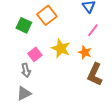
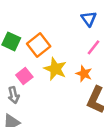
orange square: (47, 15) -> (39, 45), moved

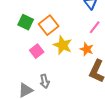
gray arrow: (14, 95) -> (45, 81), moved

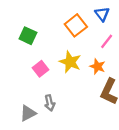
orange square: (49, 25) -> (76, 25), moved

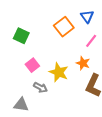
yellow star: (70, 62) -> (59, 72), moved
gray arrow: (50, 103) -> (40, 87), moved, turned -48
gray triangle: (28, 113) -> (21, 105), turned 35

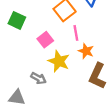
pink line: (91, 41) -> (76, 33), moved, turned -48
pink square: (32, 65) -> (45, 40), moved

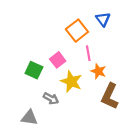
green square: (17, 20) -> (34, 70), moved

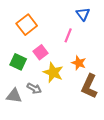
orange square: (77, 31) -> (27, 25), moved
pink line: (88, 53) -> (68, 35), moved, turned 32
gray triangle: (29, 118) -> (14, 96), moved

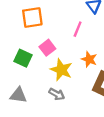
orange square: (27, 25) -> (32, 17), turned 30
gray arrow: (34, 88) -> (57, 94), moved

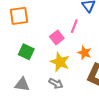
orange square: (32, 17) -> (19, 16), moved
pink square: (47, 48) -> (57, 37), moved

